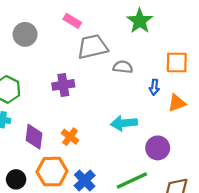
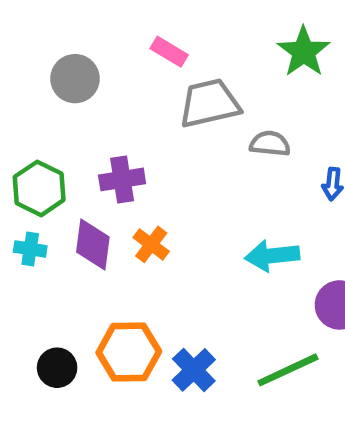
purple cross: (63, 85) -> (122, 179), moved
purple diamond: (34, 137) -> (93, 244), moved
orange cross: (70, 137) -> (151, 244), moved

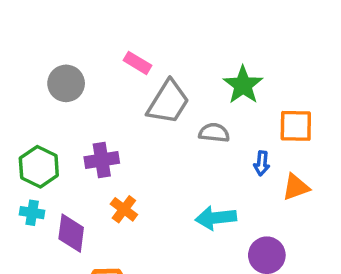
green star: (304, 52) -> (243, 85), moved
gray trapezoid: (209, 103) -> (168, 102), turned 135
purple diamond: (93, 244) -> (71, 233), moved

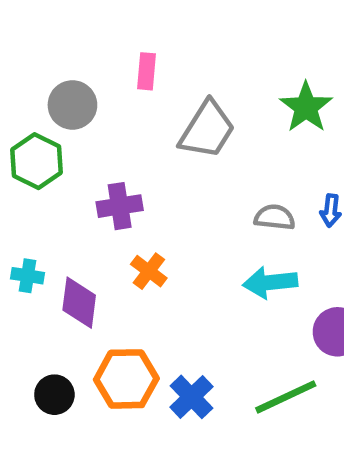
pink rectangle: (138, 63) -> (147, 71), moved, turned 64
gray semicircle: (214, 133) -> (275, 217), moved
green hexagon: (39, 167) -> (37, 161), moved

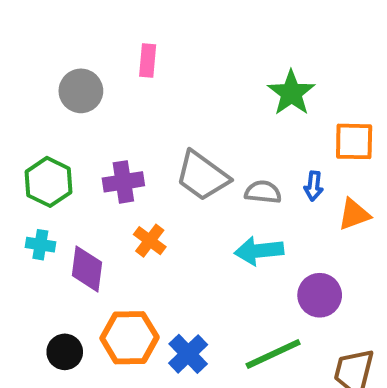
gray trapezoid: (207, 130) -> (202, 176), moved, turned 94
green hexagon: (37, 161) -> (49, 182), moved

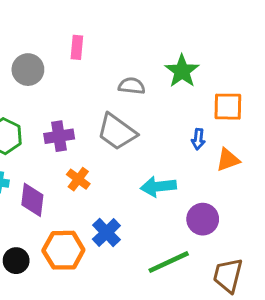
gray semicircle: (263, 192) -> (132, 86), moved
blue cross: (188, 354) -> (106, 232), moved

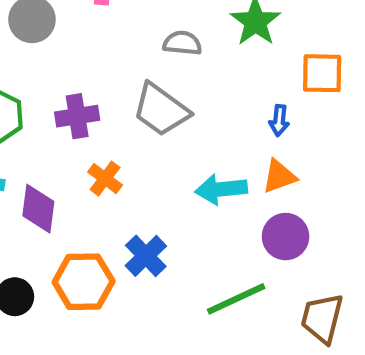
orange triangle: (228, 160) -> (279, 176), moved

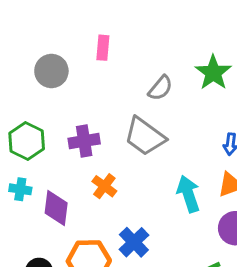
gray semicircle: (182, 43) -> (160, 88), turned 124
cyan arrow: (221, 189) -> (188, 194), turned 78

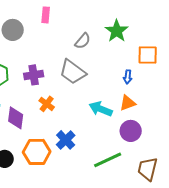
cyan arrow: (188, 194) -> (101, 109), turned -50

